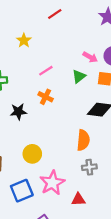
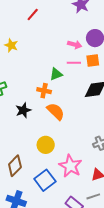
pink line: (46, 71) -> (74, 63), moved, turned 48
green triangle: (79, 76) -> (56, 74), moved, turned 32
orange semicircle: (83, 140) -> (56, 111), moved, turned -36

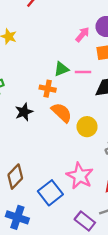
pink arrow: (75, 45) -> (82, 34), turned -64
pink line: (74, 63) -> (83, 72), moved
yellow circle: (46, 145) -> (87, 127), moved

